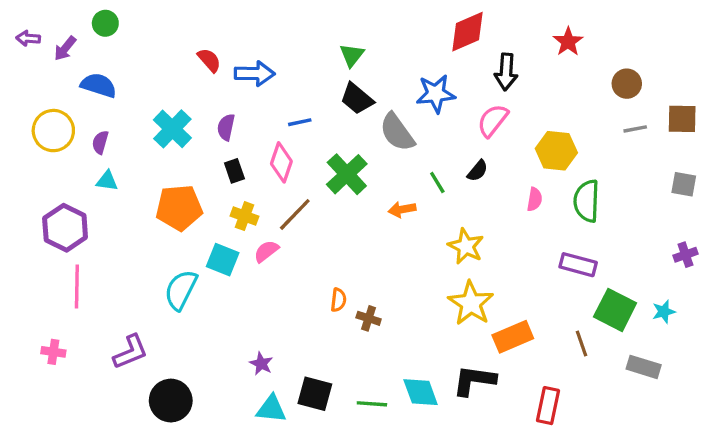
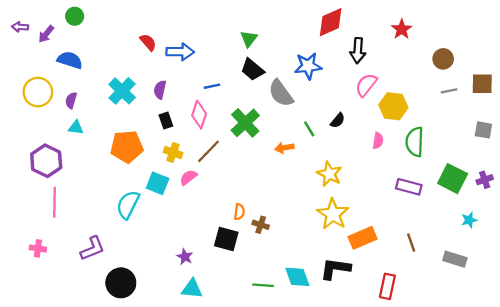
pink semicircle: (493, 121) -> (366, 85), moved
green square: (615, 310) -> (453, 179), moved
black square: (315, 394) -> (226, 239), moved

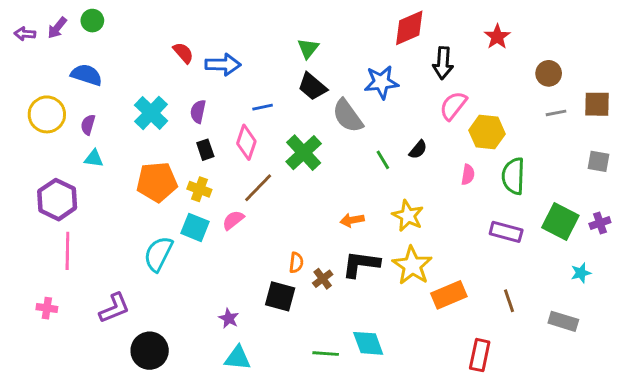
purple arrow: (46, 34) -> (57, 28), moved
orange arrow: (284, 148) -> (352, 220), moved
yellow cross: (173, 152) -> (199, 189), moved
brown cross: (261, 225) -> (323, 279), turned 35
black L-shape: (335, 269) -> (361, 264), moved

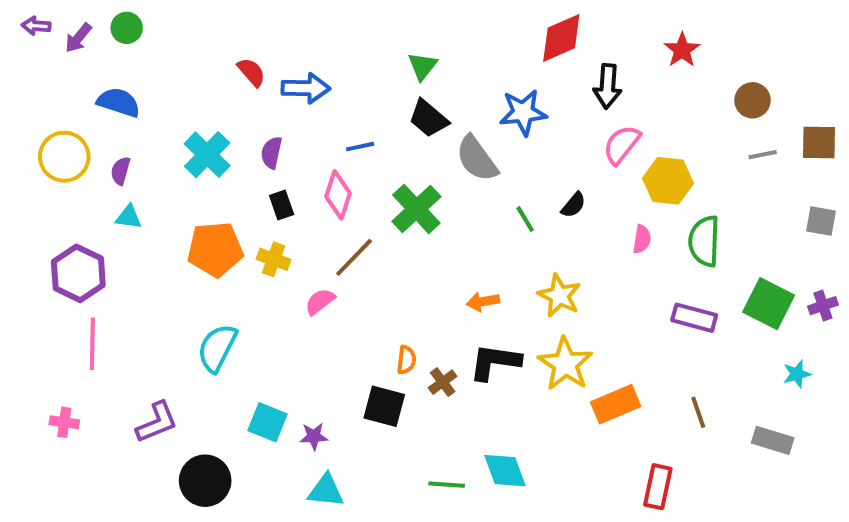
purple arrow: (25, 34) -> (36, 26), moved
cyan square: (195, 227) -> (268, 422), moved
purple star: (229, 318) -> (314, 436), turned -30

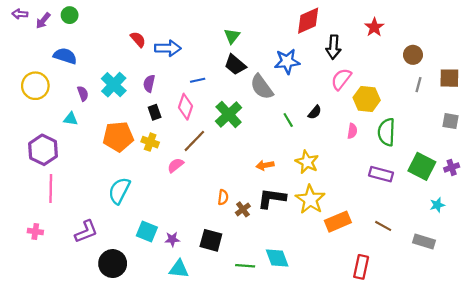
gray line: (763, 155) -> (418, 85), turned -64
purple semicircle: (121, 171) -> (83, 93), moved, turned 144
black square: (384, 406) -> (211, 240), moved
brown line: (698, 412) -> (383, 226), turned -42

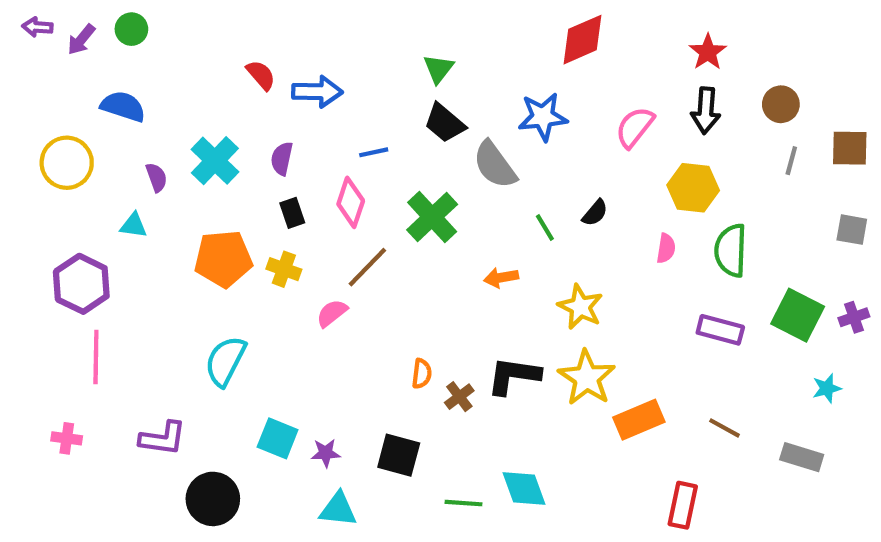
black arrow: (333, 47) -> (706, 111), moved
pink semicircle: (341, 79) -> (635, 127), moved
orange arrow: (265, 165) -> (501, 278), moved
purple L-shape: (86, 232) -> (163, 438), turned 30

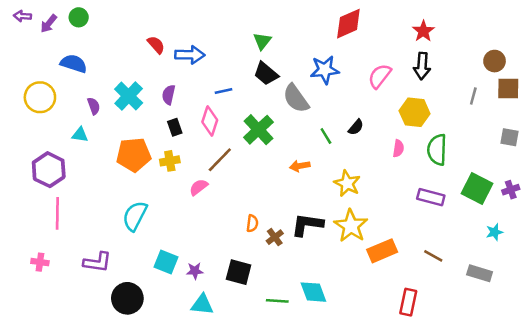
brown circle: (781, 104) -> (495, 61), moved
yellow cross: (284, 269) -> (170, 161), turned -30

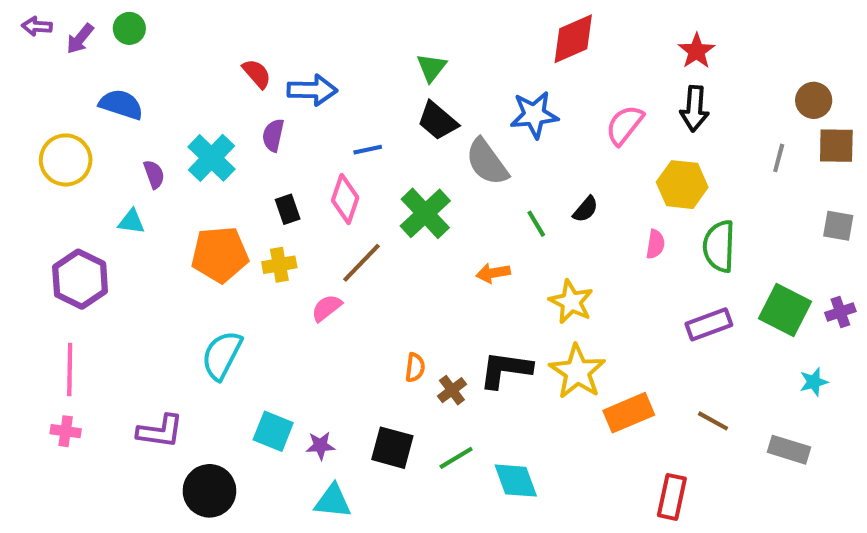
purple semicircle: (169, 95) -> (273, 135), moved
purple rectangle: (431, 197) -> (709, 324), turned -35
pink line: (57, 213) -> (70, 370), moved
green line: (277, 301) -> (456, 458), moved, turned -35

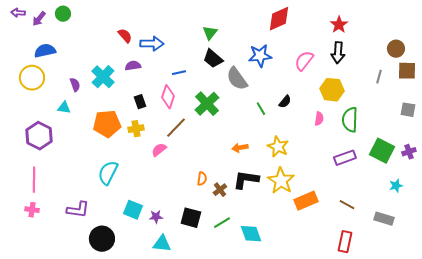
blue semicircle: (121, 104) -> (45, 51), moved, turned -30
purple semicircle: (273, 135) -> (133, 66), turned 70
orange arrow: (493, 273) -> (240, 148), moved
red rectangle: (672, 497) -> (345, 242), moved

